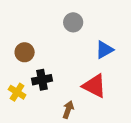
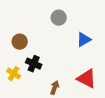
black cross: (42, 80) -> (34, 64), turned 35
red triangle: (94, 86) -> (87, 79), moved

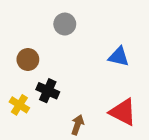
gray circle: (59, 18) -> (65, 24), moved
blue triangle: (84, 40) -> (119, 57), turned 42

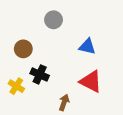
blue triangle: (119, 57) -> (87, 47), moved
red triangle: (123, 112) -> (91, 81), moved

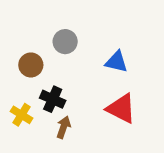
gray circle: (54, 20) -> (65, 42), moved
brown arrow: (64, 102) -> (64, 127), moved

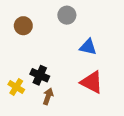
gray circle: (65, 42) -> (67, 15), moved
brown circle: (31, 65) -> (23, 26), moved

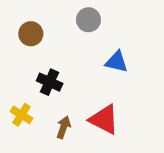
black cross: (40, 75) -> (50, 82), moved
red triangle: (92, 82) -> (104, 119), moved

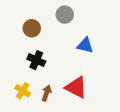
brown circle: (31, 34) -> (32, 28), moved
yellow cross: (21, 115) -> (23, 91), moved

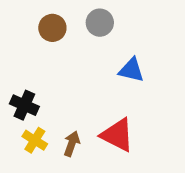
brown circle: (32, 28) -> (52, 28), moved
black cross: (36, 60) -> (24, 105), moved

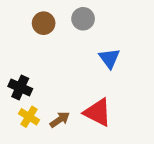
blue triangle: (131, 70) -> (109, 58), turned 40
brown arrow: (72, 144) -> (60, 120), turned 36

